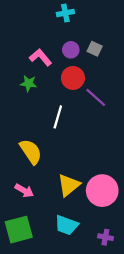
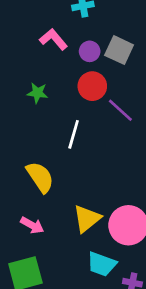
gray square: (95, 49) -> (119, 50), size x1.5
pink L-shape: (40, 57) -> (53, 39), moved
cyan trapezoid: (66, 225) -> (102, 264), moved

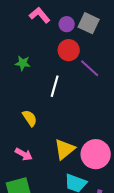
green star: (37, 93) -> (23, 63), moved
yellow semicircle: (40, 177) -> (30, 118), size x0.7

